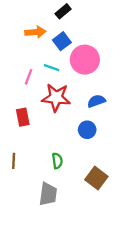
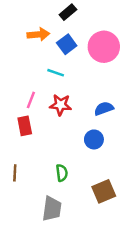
pink circle: (85, 60) -> (104, 47), moved
pink line: (29, 77) -> (31, 100), moved
red star: (56, 98) -> (61, 105), size x0.7
brown square: (96, 178) -> (104, 191), turned 30

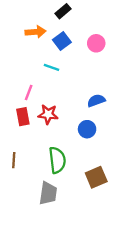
pink circle: (104, 47) -> (96, 43), size x0.6
red star: (61, 105) -> (48, 114), moved
green semicircle: (62, 173) -> (57, 160), size x1.6

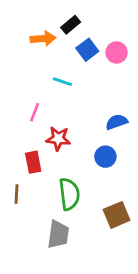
black rectangle: (63, 11) -> (71, 25), moved
blue square: (62, 41) -> (87, 50), moved
red rectangle: (23, 117) -> (33, 162), moved

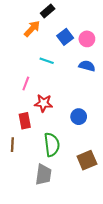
black rectangle: (71, 25) -> (48, 11), moved
orange arrow: (43, 39) -> (32, 29), turned -42
blue semicircle: (117, 122) -> (87, 66), moved, turned 35

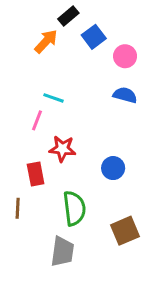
blue square: (65, 37) -> (94, 37), moved
cyan line: (47, 61) -> (53, 98), moved

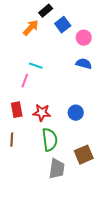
red star: (62, 149) -> (42, 113), moved
red rectangle: (36, 174) -> (17, 110), moved
gray trapezoid: (62, 252) -> (57, 169), moved

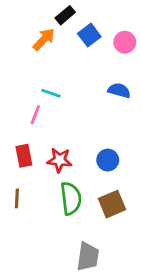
pink circle: (84, 38) -> (125, 42), moved
brown square: (84, 155) -> (112, 204), moved
gray trapezoid: (57, 169) -> (88, 257), moved

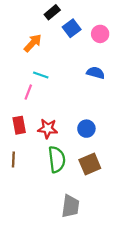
orange arrow: (44, 39) -> (33, 43), moved

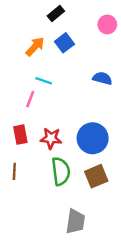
blue square: (72, 28) -> (64, 43), moved
pink circle: (100, 34) -> (107, 24), moved
blue circle: (86, 129) -> (93, 138), size x1.6

